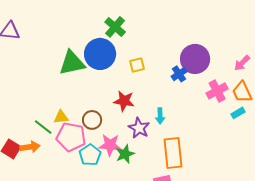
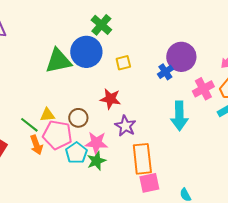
cyan arrow: (160, 116) -> (179, 116), moved, size x1.8
orange arrow: (30, 147) -> (36, 145), moved, turned 78
orange rectangle: (173, 153) -> (142, 159), moved
green star: (125, 154) -> (96, 161), moved

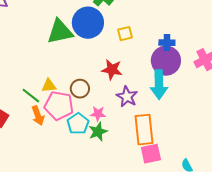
purple circle: (181, 57) -> (166, 61), moved
blue cross: (165, 72) -> (167, 43), turned 35
cyan arrow: (179, 116) -> (159, 85), moved
pink star: (96, 143) -> (98, 114), size x0.7

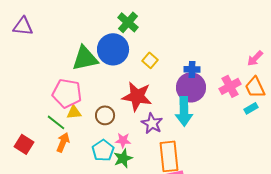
yellow square: (125, 34) -> (150, 60), turned -35
red star: (112, 70) -> (137, 96), size x1.4
pink pentagon: (59, 106) -> (67, 93), moved
orange arrow: (38, 116) -> (63, 142), turned -138

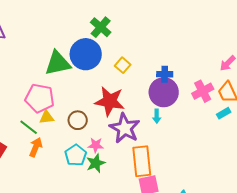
cyan arrow: (184, 111) -> (157, 116), size x0.5
purple star: (152, 123) -> (125, 128), size x1.4

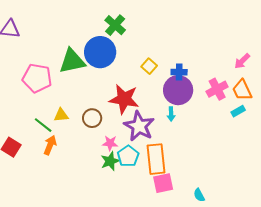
yellow square: (123, 65) -> (149, 66), moved
pink pentagon: (40, 98) -> (37, 78), moved
cyan pentagon: (76, 155) -> (128, 156), moved

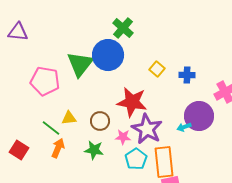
green triangle: (72, 61) -> (80, 64), turned -40
purple circle: (178, 90) -> (199, 116), moved
cyan arrow: (171, 114) -> (184, 127), moved, turned 72
pink star: (110, 143) -> (123, 137), moved
green star: (110, 161) -> (94, 150), moved, turned 30

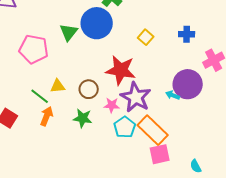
green triangle: (80, 64) -> (69, 32), size x0.7
blue cross: (187, 75) -> (187, 34), moved
cyan arrow: (184, 127) -> (173, 95), turned 40
orange rectangle: (164, 162) -> (153, 130), turned -40

